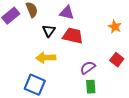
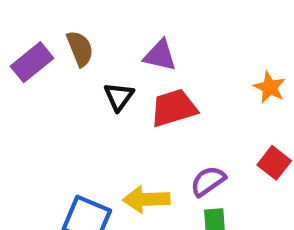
red trapezoid: (73, 36) -> (174, 108), turned -30
yellow arrow: (46, 58) -> (146, 199), moved

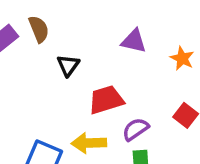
purple triangle: (160, 55) -> (134, 41), moved
red trapezoid: (174, 108) -> (106, 100), moved

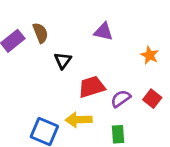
purple triangle: (134, 41) -> (104, 32), moved
purple semicircle: (136, 129) -> (121, 99), moved

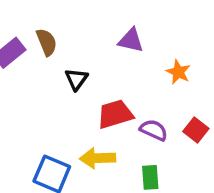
orange star: (150, 55) -> (178, 72), moved
purple semicircle: (121, 99) -> (154, 130), turned 60

